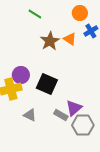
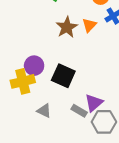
orange triangle: (70, 39) -> (89, 25), turned 40

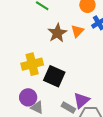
purple circle: (34, 66) -> (28, 97), moved
yellow cross: (23, 81) -> (32, 64), moved

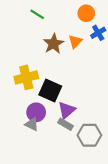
purple circle: (28, 97) -> (36, 112), moved
purple triangle: (81, 100) -> (67, 110), moved

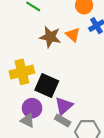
orange triangle: (75, 42) -> (73, 35), turned -32
brown star: (54, 44) -> (50, 37), turned -30

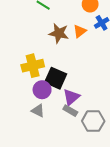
orange triangle: (73, 35) -> (80, 31), turned 40
purple circle: (32, 108) -> (42, 90), moved

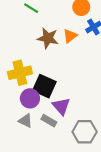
purple triangle: (71, 97) -> (61, 106), turned -30
gray rectangle: (70, 111) -> (49, 121), moved

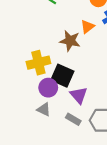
brown star: (48, 38) -> (70, 41), moved
gray rectangle: (49, 121) -> (73, 119), moved

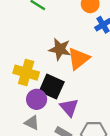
orange triangle: (87, 27) -> (79, 59), moved, size x1.5
yellow cross: (38, 63) -> (26, 73), turned 30

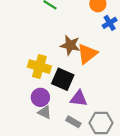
purple circle: (37, 99) -> (40, 97), moved
purple triangle: (69, 107) -> (79, 98), turned -42

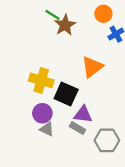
brown star: (70, 45) -> (65, 25), moved, turned 30
gray rectangle: (73, 122) -> (77, 128), moved

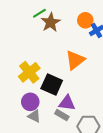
orange circle: (103, 14) -> (85, 20), moved
green line: (53, 15) -> (39, 13), turned -64
yellow cross: (41, 80) -> (29, 72), turned 35

